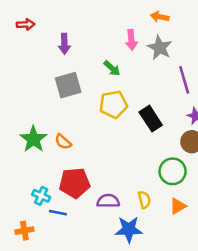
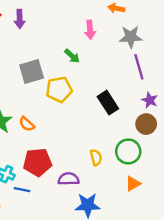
purple arrow: (64, 44) -> (20, 19), moved
gray star: (160, 48) -> (131, 37), moved, turned -30
yellow pentagon: (113, 104) -> (59, 89), moved
yellow semicircle: (144, 200) -> (96, 157), moved

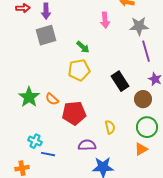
green arrow: (72, 56) -> (83, 47), moved
gray square: (32, 72) -> (46, 35), moved
brown circle: (146, 124) -> (143, 99), moved
green circle: (128, 151) -> (147, 127), moved
red pentagon: (38, 162) -> (74, 113), moved

